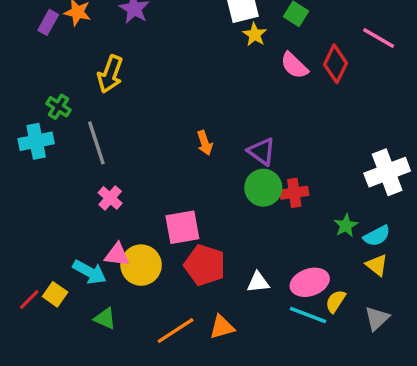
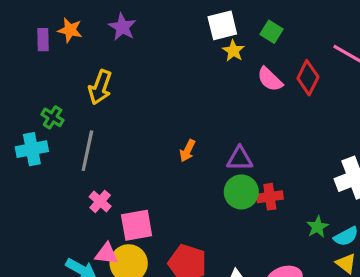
purple rectangle: (48, 22) -> (43, 40), turned -30
gray line: (96, 143) -> (87, 151), turned 30
orange arrow: (205, 143) -> (187, 151), turned 45
purple triangle: (262, 152) -> (240, 159), turned -36
pink square: (182, 227) -> (137, 225), moved

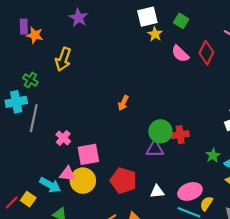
orange star: (70, 30) -> (35, 35), moved
gray line: (87, 151) -> (34, 118), moved
purple triangle: (240, 159) -> (155, 149), moved

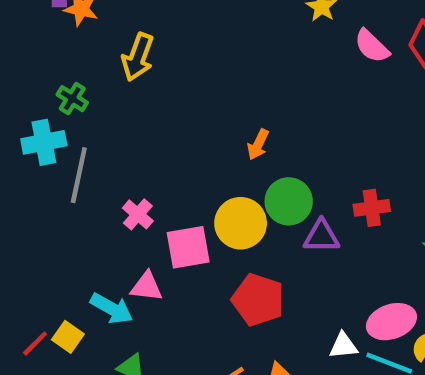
green circle: (160, 131) -> (289, 201), moved
yellow circle: (83, 181) -> (241, 223), moved
white triangle: (157, 191) -> (343, 346), moved

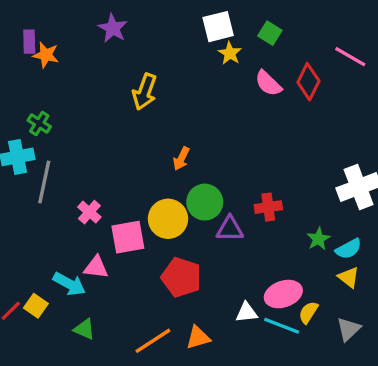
yellow arrow: (138, 57) -> (145, 92), moved

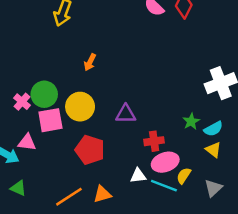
green circle: (205, 202) -> (44, 94), moved
red cross: (268, 207) -> (154, 141), moved

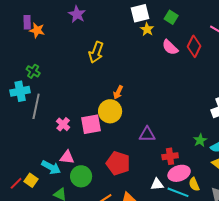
green circle: (44, 94) -> (81, 176), moved
yellow circle: (80, 107) -> (110, 111), moved
pink square: (50, 120) -> (91, 124), moved
yellow semicircle: (184, 176) -> (194, 184), turned -56

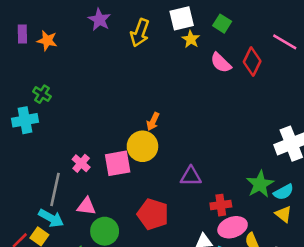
purple rectangle: (27, 22) -> (22, 34), moved
yellow arrow: (96, 52) -> (140, 33), moved
gray line: (36, 106) -> (55, 189), moved
green star: (200, 140) -> (260, 184), size x1.5
cyan arrow: (51, 167) -> (51, 218), moved

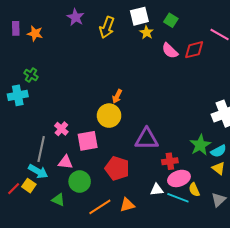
red diamond: (252, 61) -> (194, 50), turned 50
pink square: (118, 163) -> (88, 141), moved
purple triangle: (191, 176) -> (147, 139), size x1.4

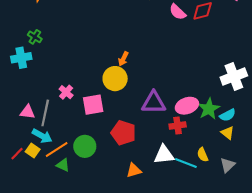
pink triangle: (65, 162) -> (27, 112), moved
pink ellipse: (179, 178) -> (187, 106), moved
white triangle: (157, 190) -> (164, 155), size x1.5
orange line: (100, 207) -> (57, 149), moved

